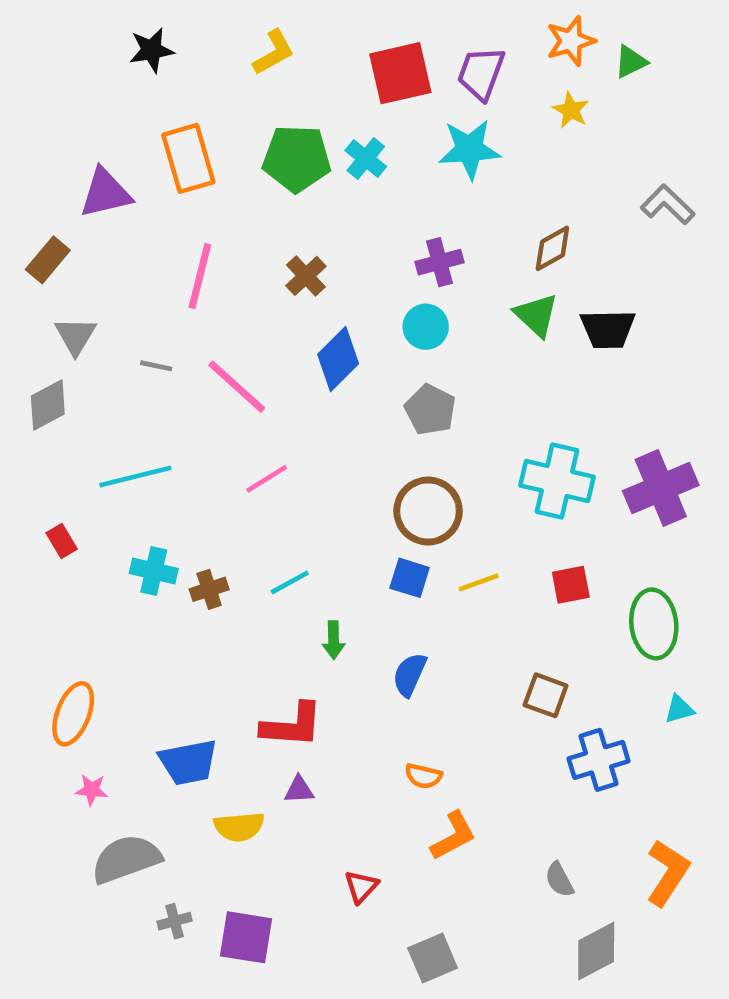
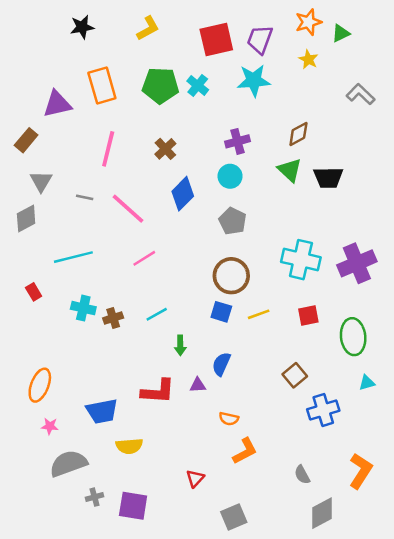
gray L-shape: (668, 205) -> (361, 94), moved
brown square: (546, 695) -> (295, 375), turned 30
purple triangle: (299, 790) -> (198, 385), moved

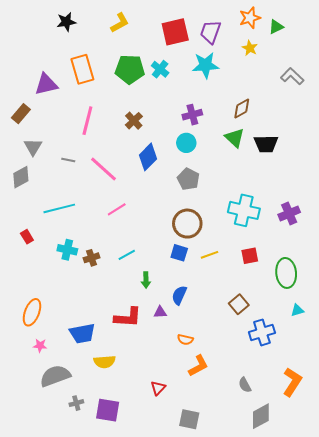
purple cross: (357, 263) -> (289, 213), size x0.7
gray square: (234, 517) -> (189, 419), turned 35

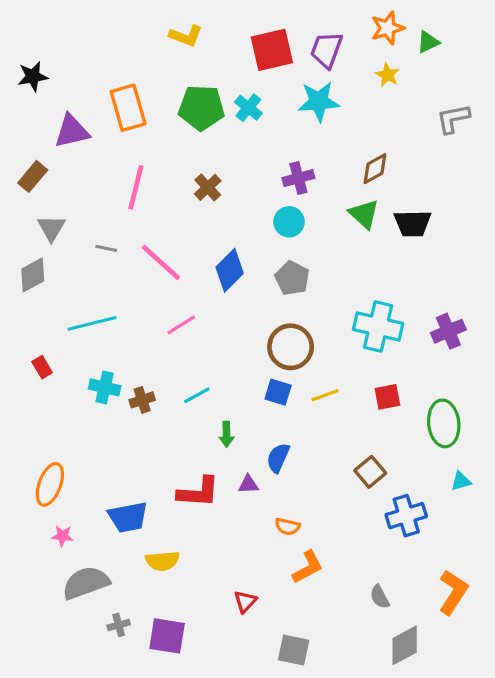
black star: (66, 22) -> (33, 76), moved
yellow L-shape: (120, 23) -> (186, 36), turned 50
gray L-shape: (292, 76) -> (453, 119), turned -55
blue diamond: (148, 157) -> (230, 270), moved

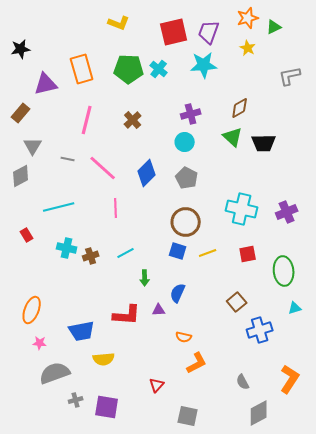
pink line: (181, 325) -> (116, 208), turned -60

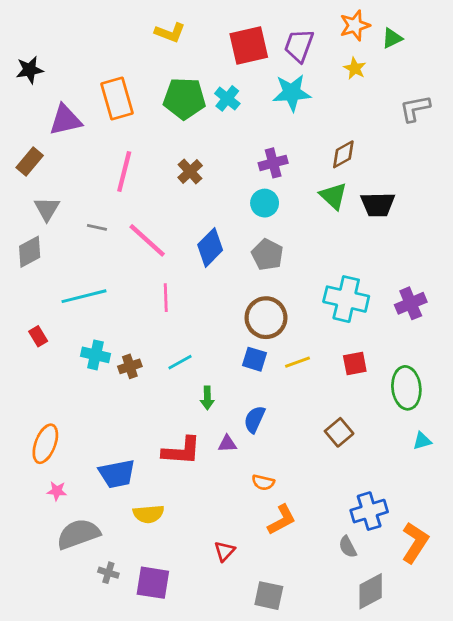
blue cross: (260, 330) -> (369, 511), moved
gray cross: (76, 400) -> (108, 573), turned 32

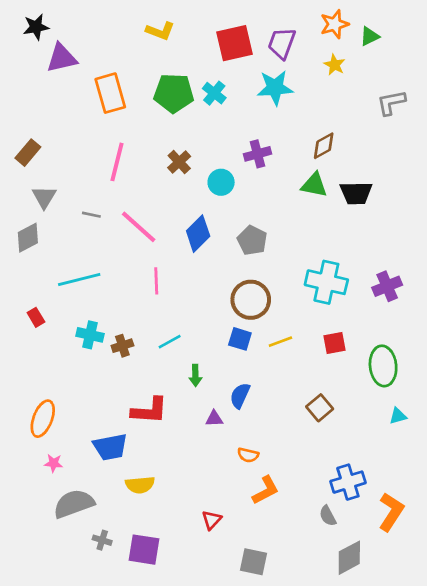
black star: (30, 70) -> (36, 27), moved
purple triangle: (65, 120) -> (62, 58), moved
green triangle: (333, 196) -> (314, 185), turned -32
cyan circle: (265, 203) -> (221, 182), moved
red L-shape: (181, 451) -> (149, 411), moved

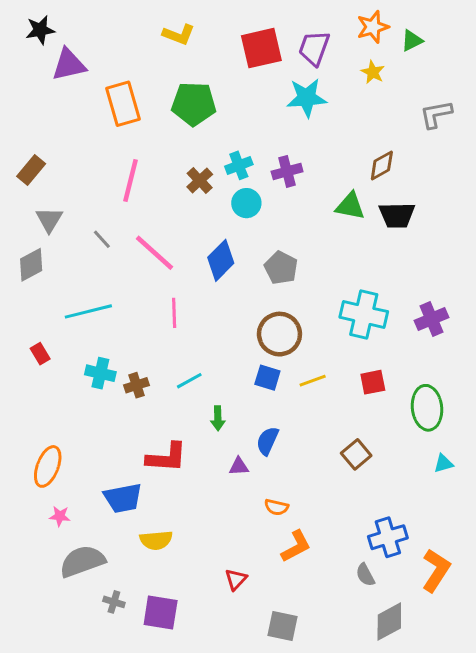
cyan cross: (214, 93) -> (239, 165), moved, turned 30
brown diamond: (324, 146) -> (382, 165), moved
gray line: (91, 215) -> (102, 239), turned 36

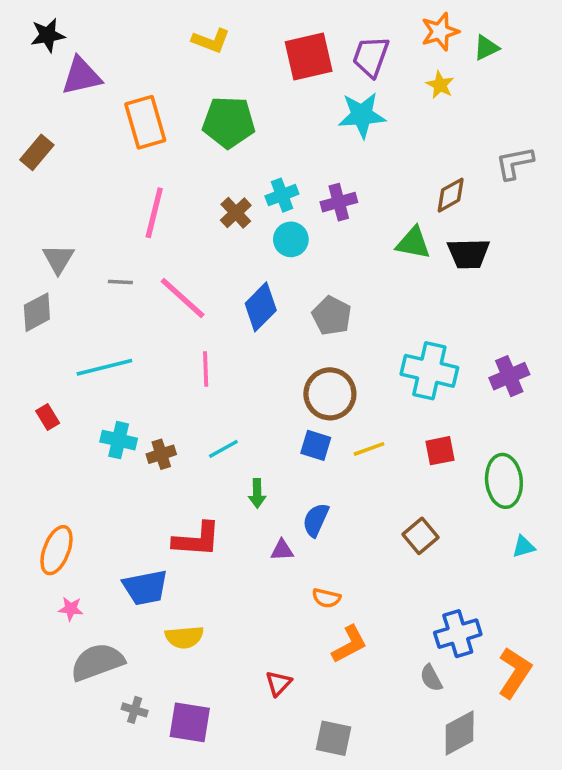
gray L-shape: (436, 114) -> (515, 163), moved
brown rectangle: (31, 170) -> (37, 152), moved
gray line: (102, 239) -> (120, 282), turned -45

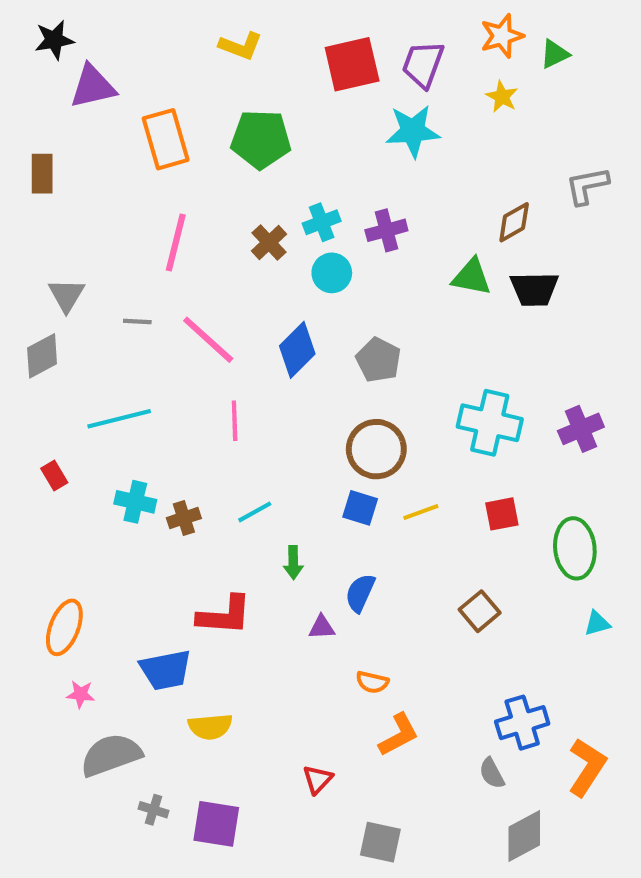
brown rectangle: (37, 152) -> (42, 174), turned -40

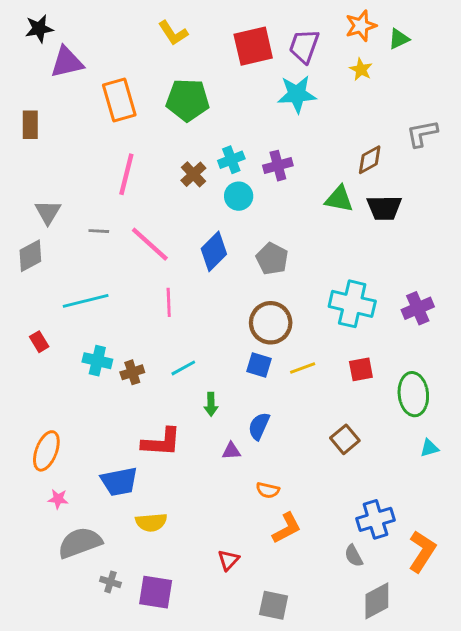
yellow L-shape: (241, 46) -> (173, 33), turned 36

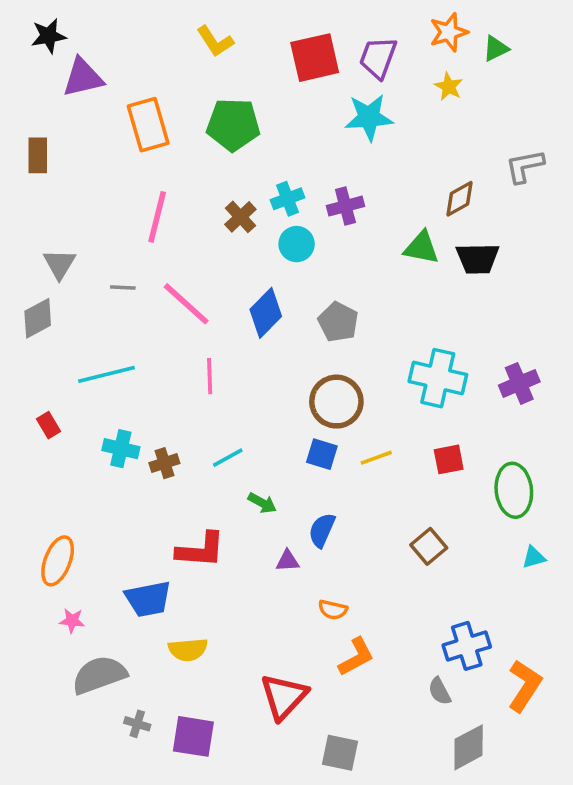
green arrow: (211, 404) -> (262, 503), turned -60
red triangle: (228, 560) -> (284, 697), size x1.8

